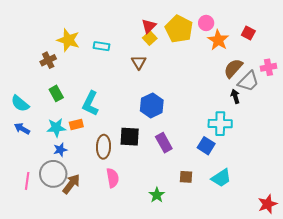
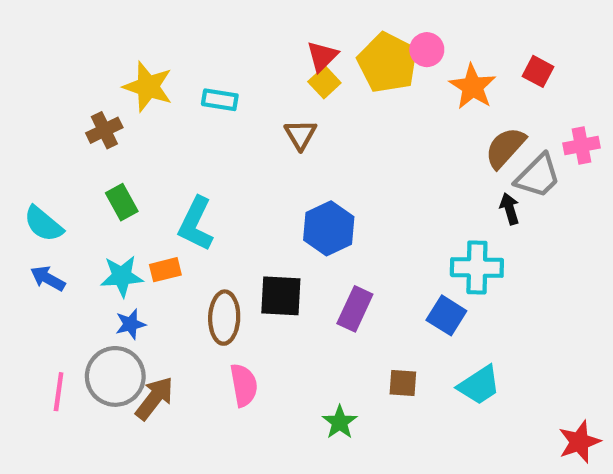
pink circle: (206, 23) -> (427, 50), moved
purple rectangle: (164, 143) -> (355, 309), turned 54

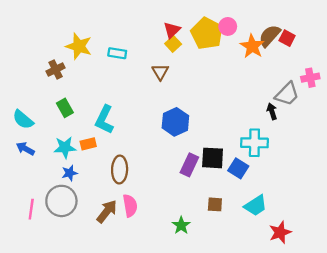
brown semicircle: (505, 148) -> (270, 36), moved
black square: (281, 296) -> (213, 158), moved
brown arrow: (154, 398) -> (107, 211), moved
red star: (579, 442) -> (280, 232), moved

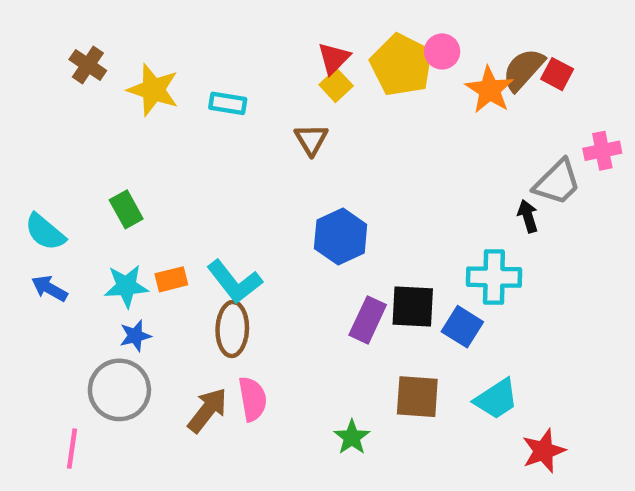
brown cross: (56, 70) -> (88, 65), moved, turned -30
cyan L-shape: (104, 120) -> (235, 282), moved, turned -64
brown square: (215, 204) -> (417, 397), size x1.5
pink line: (31, 209) -> (72, 449), moved

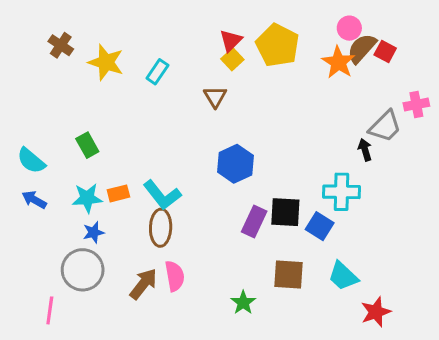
pink circle: (442, 51) -> (349, 28), moved
cyan rectangle: (228, 103) -> (157, 72), turned -65
cyan trapezoid: (496, 399) -> (343, 276), turned 76

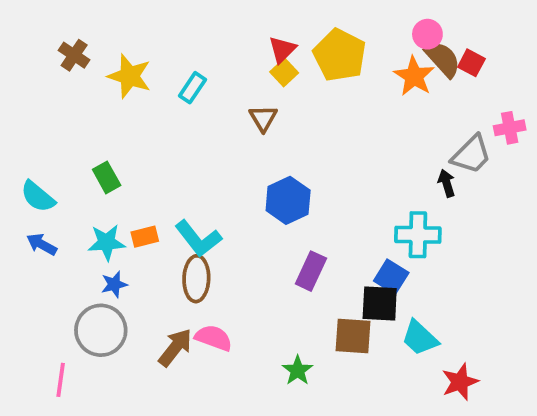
brown semicircle: (362, 48) -> (443, 59), turned 96
black square: (285, 212) -> (380, 304), moved
pink semicircle: (175, 276) -> (214, 338), turned -60

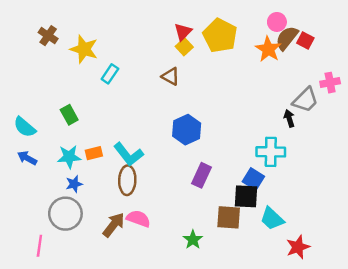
brown semicircle: (443, 59) -> (287, 38), turned -100
cyan rectangle: (193, 88) -> (110, 74), moved
brown triangle: (263, 118) -> (171, 76), turned -30

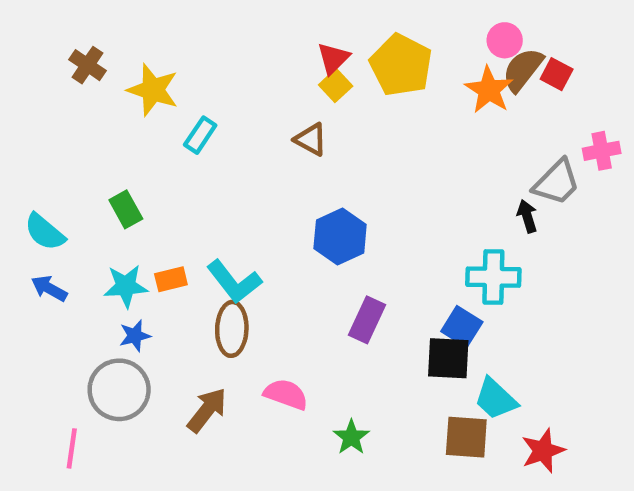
brown square: (229, 217) -> (466, 437), moved
pink semicircle: (138, 219) -> (286, 394), moved

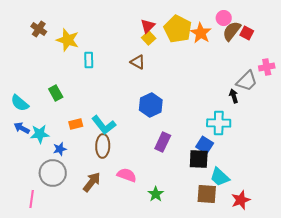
orange star: (489, 90) -> (201, 33), moved
cyan rectangle: (200, 135) -> (89, 60), turned -35
cyan star: (126, 286) -> (40, 134), moved

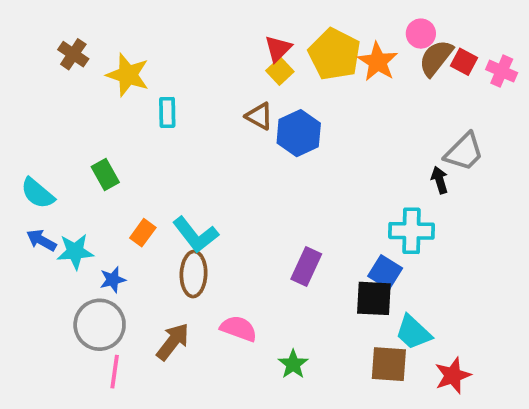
pink cross: (267, 67) -> (502, 71), moved, turned 35
blue hexagon: (151, 105) -> (299, 133), moved
orange rectangle: (76, 124) -> (143, 233), turned -40
pink line: (32, 199) -> (115, 372), moved

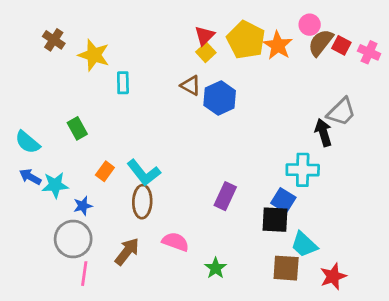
black arrow: (440, 180) -> (323, 133), size x1.4

